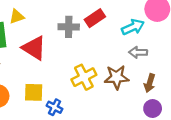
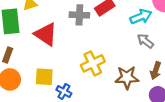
gray arrow: (138, 52) -> (145, 41), turned 36
brown star: (117, 77) -> (127, 78), moved

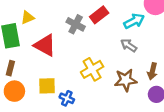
gray cross: (79, 15) -> (76, 24), turned 30
gray arrow: (145, 41) -> (129, 45), moved

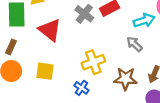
blue cross: (67, 98) -> (81, 88), moved

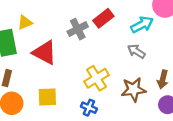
gray cross: (84, 14) -> (78, 29), turned 36

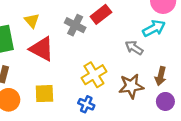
yellow triangle: (25, 22) -> (32, 21), moved, turned -49
cyan arrow: (142, 25) -> (154, 28), moved
gray cross: (78, 29) -> (75, 25), turned -36

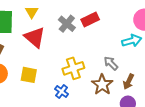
gray arrow: (134, 48) -> (111, 63), moved
brown star: (131, 86) -> (102, 85), turned 30

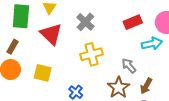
red rectangle: (90, 19) -> (133, 22), moved
yellow cross: (73, 68) -> (92, 54), moved

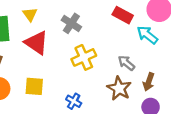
red rectangle: (133, 22) -> (123, 15), turned 60
cyan arrow: (152, 44) -> (147, 35), turned -120

